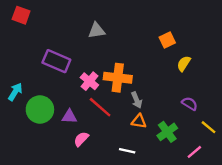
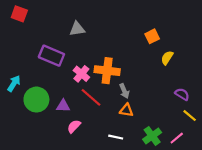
gray triangle: (97, 31) -> (77, 29), moved
purple semicircle: (190, 104) -> (182, 94), moved
green cross: (167, 132) -> (152, 136), moved

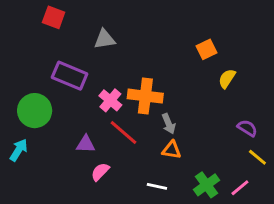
red square: (19, 14) -> (54, 17), moved
cyan arrow: (14, 83) -> (19, 150), moved
green circle: (36, 100) -> (35, 111), moved

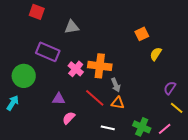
purple semicircle: (247, 128) -> (170, 88), turned -88
red line: (123, 132) -> (95, 98), moved
green cross: (206, 185) -> (142, 127), turned -30

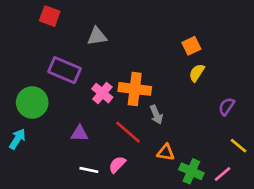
yellow semicircle: (156, 54) -> (197, 73), moved
purple semicircle: (170, 88) -> (226, 107), moved
orange triangle: (118, 103) -> (166, 152), moved
pink semicircle: (69, 118) -> (117, 165), moved
white line: (108, 128) -> (89, 170), moved

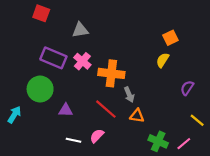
orange square: (191, 46) -> (170, 38), moved
pink cross: (102, 93) -> (82, 61), moved
green circle: (32, 102) -> (40, 89), moved
orange triangle: (166, 152) -> (137, 116), moved

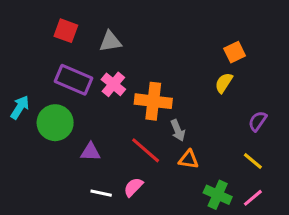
red square: (41, 13) -> (66, 31), moved
cyan arrow: (14, 115) -> (20, 107), moved
yellow line: (197, 120) -> (253, 161), moved

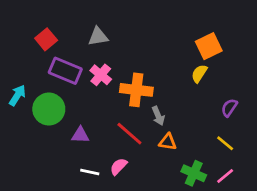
red square: (66, 31) -> (46, 39), moved, turned 30
orange square: (235, 52) -> (209, 46), size x1.4

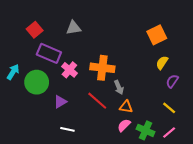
yellow semicircle: (199, 73) -> (162, 63), moved
pink cross: (101, 75) -> (69, 70), moved
purple triangle: (80, 135) -> (60, 102), turned -32
pink semicircle: (119, 166) -> (124, 125), moved

